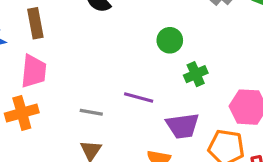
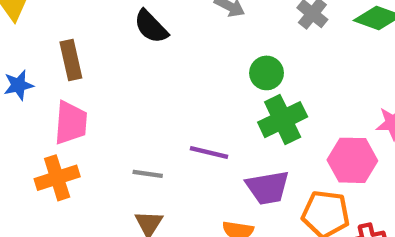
green circle: (170, 40) -> (267, 73), moved
green cross: (196, 74) -> (283, 120), size x1.5

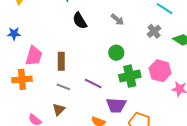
brown rectangle: (71, 60) -> (61, 61), moved
green circle: (267, 73) -> (116, 53), moved
pink hexagon: (352, 160) -> (160, 71), moved

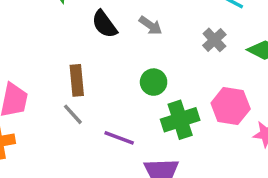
black semicircle: (80, 21) -> (104, 24), moved
brown rectangle: (61, 61) -> (77, 80), moved
gray line: (63, 87) -> (73, 114), moved, turned 32

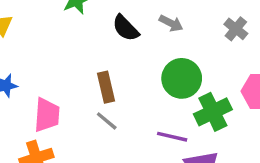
green circle: (154, 82) -> (182, 78), size x1.5
purple line: (119, 138) -> (172, 137), moved

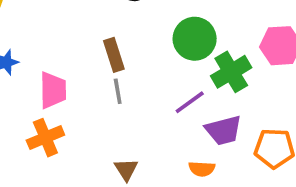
gray line: (107, 121) -> (118, 91), turned 45
purple line: (172, 137) -> (190, 102), turned -44

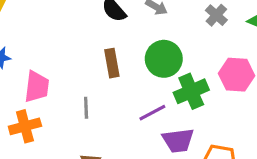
brown rectangle: (114, 55) -> (112, 63), moved
gray line: (118, 91) -> (86, 108), moved

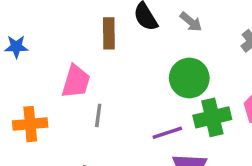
brown rectangle: (112, 63) -> (109, 33), moved
pink trapezoid: (37, 87) -> (76, 81), moved

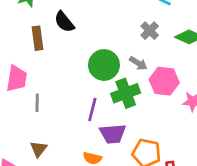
gray arrow: (191, 22) -> (138, 63), moved
purple line: (167, 133) -> (92, 109), turned -50

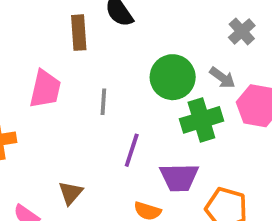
gray line: (37, 103) -> (103, 102), moved
purple line: (92, 109) -> (132, 150), moved

